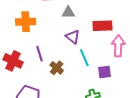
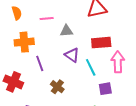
purple line: (40, 54) -> (40, 63), moved
cyan line: (84, 58) -> (91, 67), moved

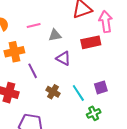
pink arrow: (118, 62) -> (106, 22), moved
cyan line: (91, 67) -> (78, 93), moved

